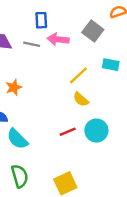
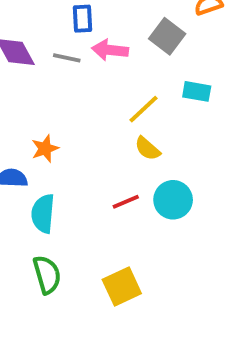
orange star: (14, 87) -> (45, 149), moved
cyan semicircle: (17, 139) -> (43, 214), turned 50

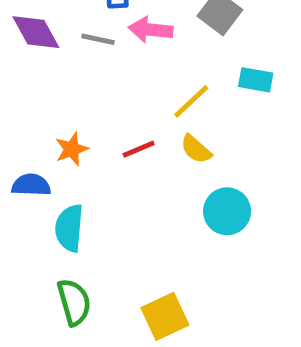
red line: (126, 202) -> (139, 149), moved

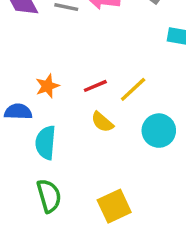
yellow line: (191, 101) -> (133, 89), moved
yellow semicircle: (196, 149) -> (102, 122), moved

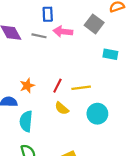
red line: (95, 86) -> (57, 86), turned -40
yellow line: (133, 89) -> (81, 88), turned 36

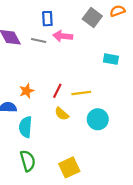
gray square: (94, 24) -> (92, 18), moved

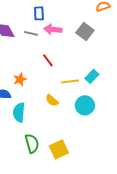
gray square: (92, 18) -> (85, 31), moved
cyan rectangle: (111, 59) -> (92, 76), moved, turned -56
red line: (57, 91) -> (48, 60), moved, turned -64
green semicircle: (28, 161) -> (32, 143), moved

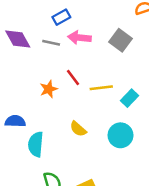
blue rectangle: (39, 13) -> (61, 17), turned 64
orange star: (20, 79) -> (49, 89), moved
yellow line: (70, 81) -> (101, 88), moved

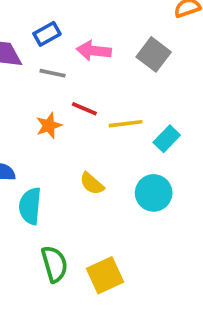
blue rectangle: (61, 17) -> (47, 34), moved
gray line: (51, 43) -> (53, 73), moved
red line: (73, 78) -> (84, 109), turned -30

